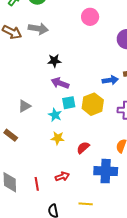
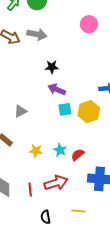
cyan star: (55, 115) -> (60, 150), moved
yellow star: (58, 138) -> (36, 151), moved
red arrow: (62, 176) -> (56, 183), size x1.6

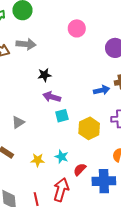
yellow hexagon: (89, 112) -> (89, 128), moved
red semicircle: (78, 155) -> (80, 169), moved
red arrow: (56, 183) -> (61, 190), turned -50

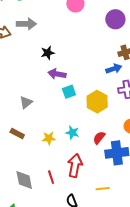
blue arrow: (102, 90) -> (114, 69), moved
red semicircle: (80, 169) -> (99, 138), moved

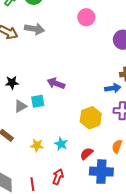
black star: (48, 53) -> (12, 83), moved
cyan square: (69, 92) -> (38, 101), moved
red arrow: (75, 165) -> (58, 177), size x0.7

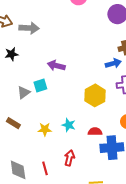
gray arrow: (34, 29) -> (29, 28), moved
black star: (12, 83) -> (12, 54), moved
red semicircle: (87, 154) -> (95, 132), turned 48

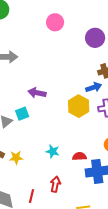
yellow hexagon: (95, 95) -> (79, 106), moved
yellow star: (45, 129) -> (16, 158), moved
red line: (45, 168) -> (32, 196), turned 32

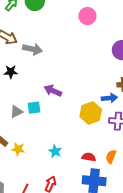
pink circle: (55, 22) -> (87, 16), moved
red semicircle: (79, 156) -> (89, 157), moved

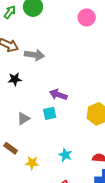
cyan square: (34, 108) -> (50, 113), moved
yellow star: (18, 149) -> (32, 163), moved

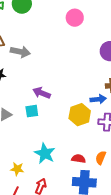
cyan star: (65, 155) -> (45, 153), size x1.5
yellow star: (32, 163) -> (17, 169), moved

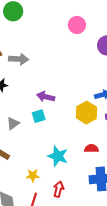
pink circle: (75, 18) -> (77, 25), moved
red semicircle: (78, 159) -> (91, 148), moved

